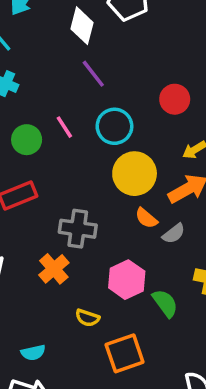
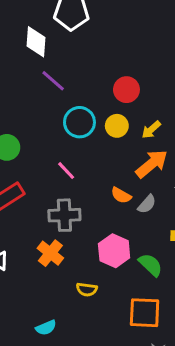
pink line: (64, 127) -> (66, 171), moved
yellow circle: (135, 174) -> (117, 126), moved, size x0.6
orange square: (125, 353) -> (145, 313), moved, turned 32

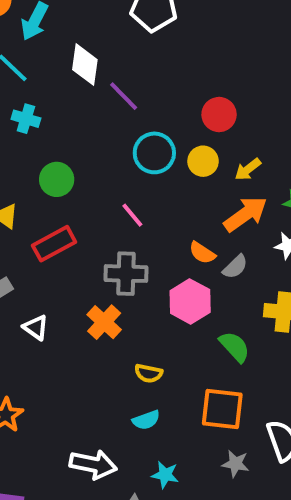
white diamond: (36, 42) -> (85, 65), moved
pink hexagon: (114, 251) -> (190, 301), moved
cyan semicircle: (46, 328) -> (146, 420), moved

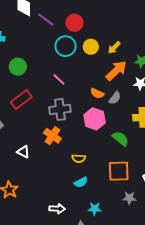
red circle: (219, 115) -> (74, 23), moved
white triangle: (36, 327) -> (23, 152), moved
white arrow: (93, 464) -> (57, 209), size x0.7

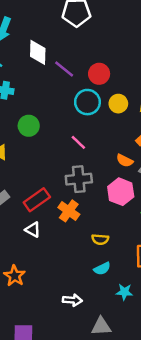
red rectangle: (21, 100) -> (37, 200), moved
cyan star: (95, 209) -> (124, 292), moved

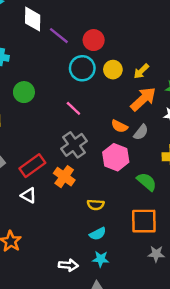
gray cross: (79, 179) -> (74, 145), turned -30
cyan star: (124, 292) -> (101, 259), moved

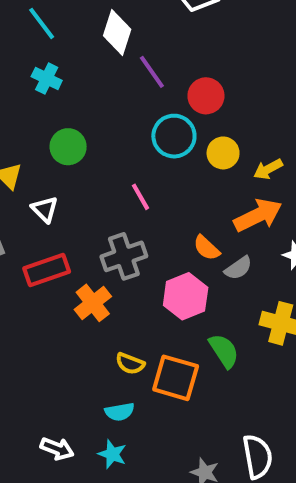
white triangle: (29, 195) -> (45, 209), moved
orange square: (144, 221) -> (176, 378), moved

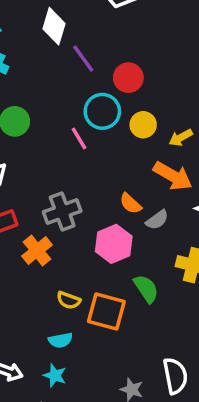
pink line: (140, 197) -> (79, 139), moved
orange arrow: (258, 215) -> (173, 176), turned 57

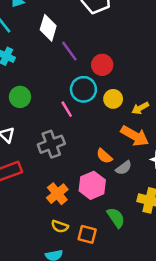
gray cross: (62, 212) -> (51, 144), moved
orange cross: (37, 250) -> (57, 194), moved
orange square: (106, 311) -> (87, 234), size x0.7

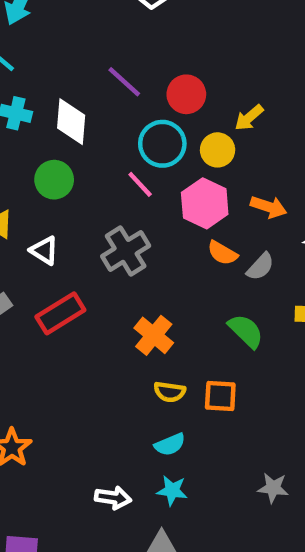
white diamond: (48, 28) -> (71, 122), moved
yellow arrow: (140, 108) -> (249, 118), moved
orange arrow: (135, 136) -> (269, 207), size x0.7
pink hexagon: (92, 185) -> (205, 203), moved
green semicircle: (116, 218) -> (246, 331), moved

